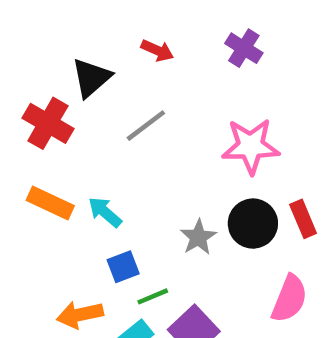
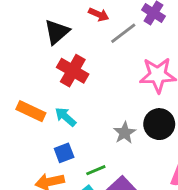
red cross: (48, 123) -> (73, 71), moved
gray line: (146, 126) -> (123, 33), moved
blue square: (123, 267) -> (64, 153), moved

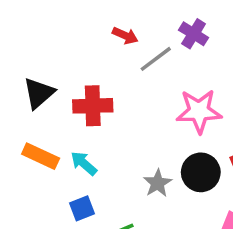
black triangle: (57, 32) -> (39, 93), moved
red cross: (73, 71) -> (93, 106), turned -32

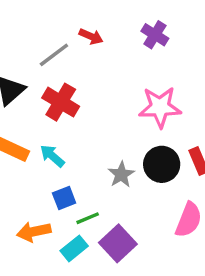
gray line: (156, 59) -> (54, 55), moved
red cross: (93, 106) -> (61, 102), turned 33
blue square: (82, 208) -> (64, 198), moved

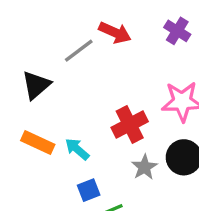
red arrow: (91, 36) -> (115, 33), size x1.4
red cross: (61, 102) -> (130, 124), moved, turned 32

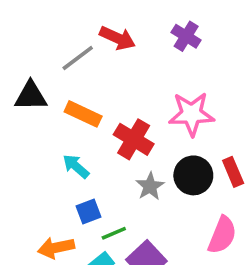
black triangle: (36, 85) -> (31, 96), turned 40
red cross: (130, 124) -> (134, 139), turned -32
orange rectangle: (38, 143) -> (83, 114), moved

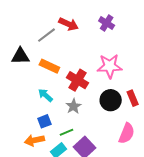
gray star: (150, 186) -> (73, 106), moved
blue square: (89, 212) -> (44, 121), moved

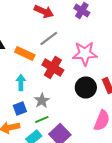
gray line: (46, 35) -> (49, 38), moved
cyan arrow: (45, 95) -> (21, 82), turned 49
gray star: (73, 106) -> (42, 100), moved

